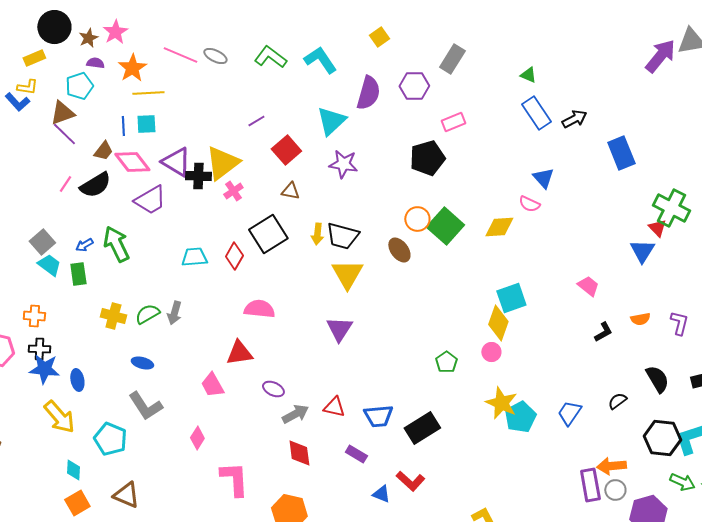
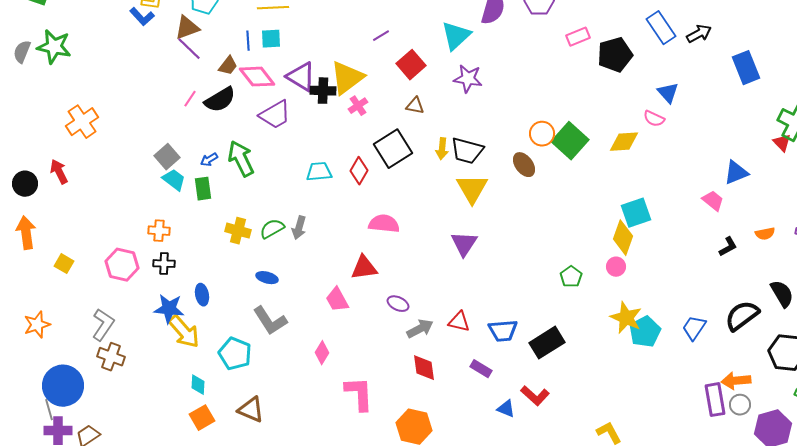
black pentagon: (427, 158) -> (615, 55), moved
blue triangle: (642, 251) -> (736, 173), moved, turned 36
blue star: (44, 369) -> (169, 309), moved
black semicircle: (617, 401) -> (742, 316), size x1.8

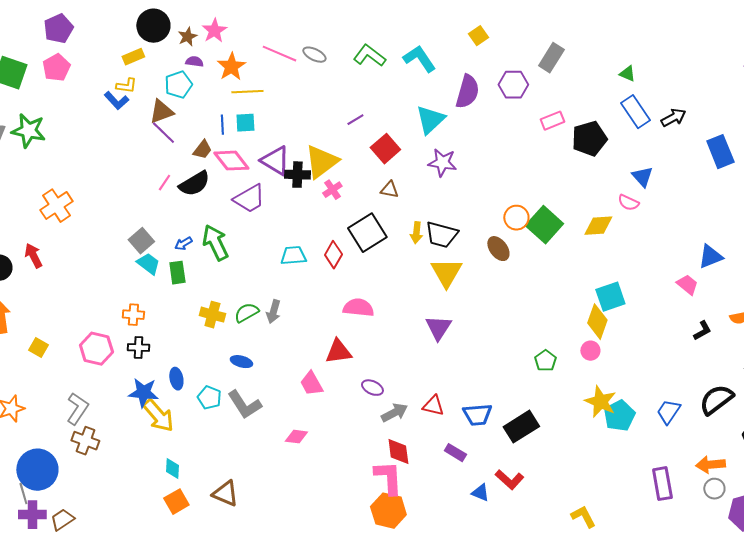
pink diamond: (322, 353) -> (296, 437), turned 65
cyan pentagon: (235, 354) -> (209, 398), moved, size x0.7
pink L-shape: (359, 394) -> (388, 478), moved
purple rectangle: (715, 400) -> (662, 484), moved

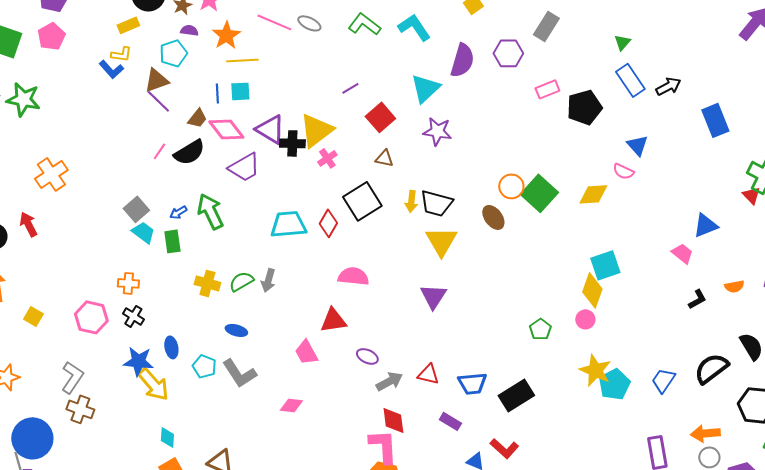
green triangle: (627, 74) -> (622, 42), turned 48
cyan trapezoid: (293, 256) -> (288, 224), size x1.4
black cross: (138, 348) -> (133, 316), turned 30

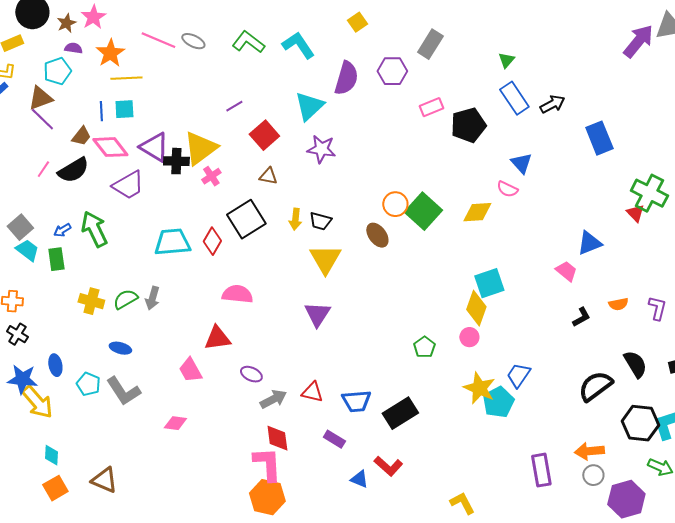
black trapezoid: (436, 203) -> (320, 221), size x0.7
blue trapezoid: (663, 380) -> (518, 375), moved

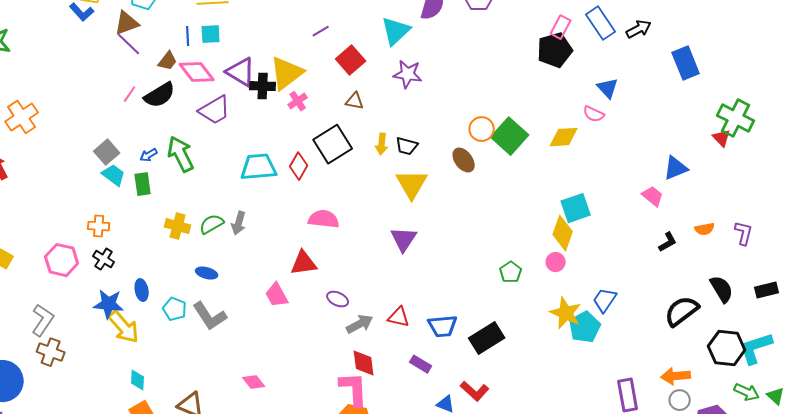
pink rectangle: (431, 107) -> (561, 27), moved, turned -40
pink diamond: (175, 423) -> (254, 382), moved, turned 45

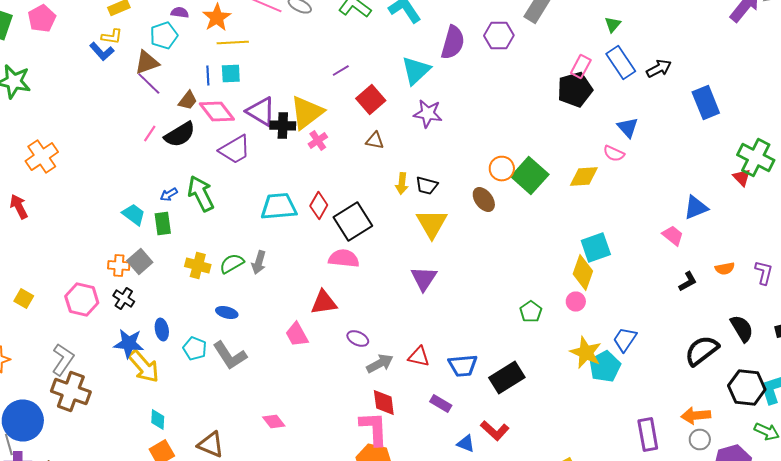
black square: (333, 144) -> (353, 222), moved
gray square: (107, 152) -> (140, 262), moved
brown cross: (51, 352) -> (71, 392), size x1.4

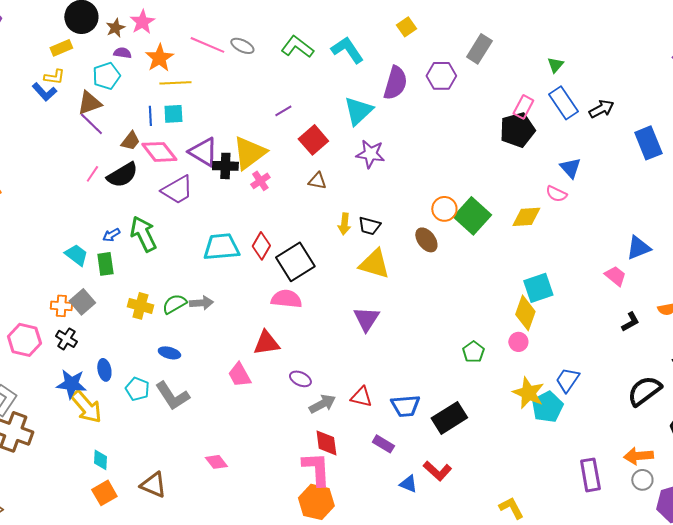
yellow triangle: (432, 224) -> (374, 264), turned -44
gray arrow: (259, 262) -> (201, 303), turned -110

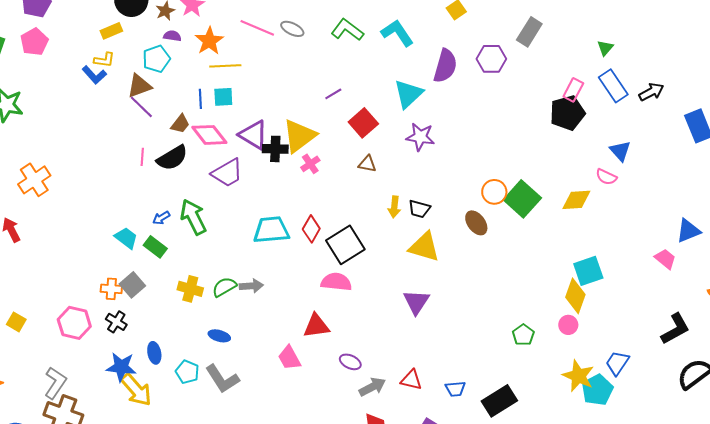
pink line: (92, 174) -> (142, 157), turned -30
green rectangle: (105, 264) -> (155, 247), turned -45
black L-shape: (630, 322) -> (675, 329), moved, size x1.6
blue trapezoid: (405, 406) -> (455, 389), size x0.7

